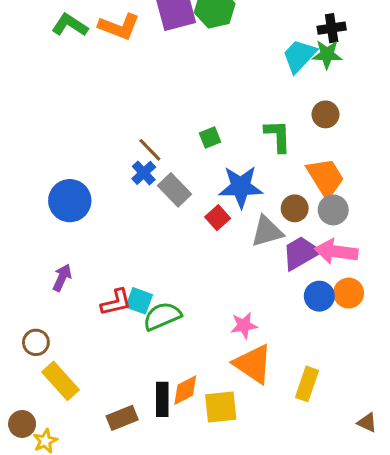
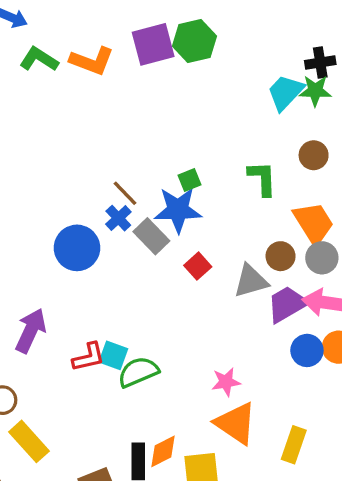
blue star: (241, 187) -> (178, 210), moved
blue circle: (70, 201) -> (77, 248), moved
purple arrow: (62, 278) -> (31, 331), size x1.5

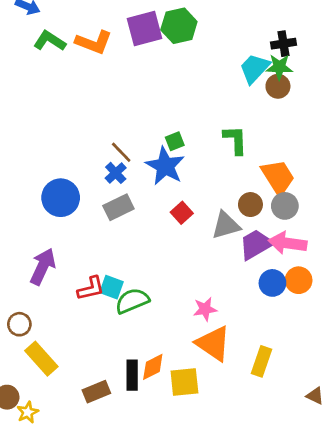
brown circle: (314, 155) -> (278, 86), moved
blue star: (178, 210) -> (165, 166), turned 30
gray rectangle: (151, 236) -> (118, 207), moved, turned -72
blue circle: (77, 248) -> (61, 198), moved

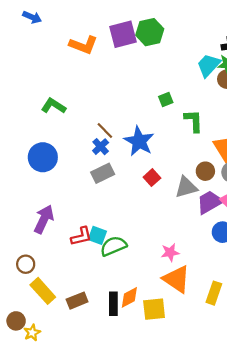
green L-shape: (50, 41) -> (53, 106), moved
green square: (175, 141) -> (166, 99), moved
blue circle: (61, 198) -> (43, 157), moved
brown rectangle: (96, 392) -> (77, 301), moved

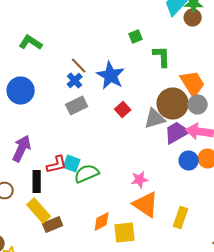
brown circle: (205, 171) -> (173, 104), size x1.8
yellow rectangle: (43, 291) -> (39, 210), moved
black rectangle: (113, 304) -> (37, 182), moved

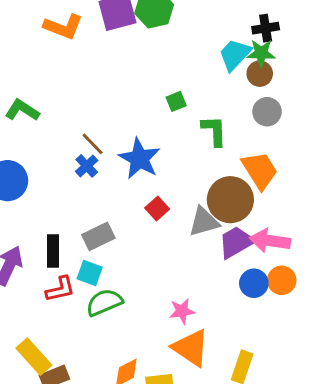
gray circle: (198, 104) -> (267, 112), moved
gray rectangle: (77, 106) -> (98, 236), moved
cyan square: (72, 164) -> (90, 273), moved
black rectangle: (37, 182) -> (53, 251), moved

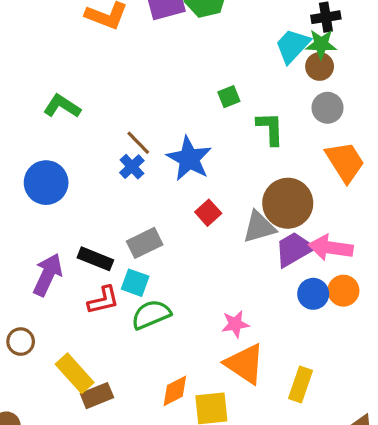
orange trapezoid: (260, 170) -> (345, 162), moved
black rectangle: (53, 251) -> (95, 259), turned -68

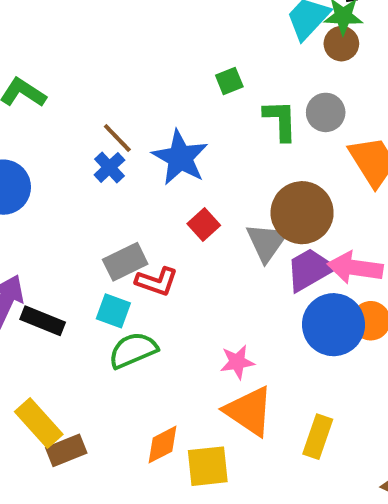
gray circle: (327, 108) -> (326, 112), moved
gray triangle: (259, 227) -> (267, 242), turned -39
black rectangle: (95, 259) -> (43, 321), moved
blue circle: (313, 294) -> (333, 325), size x1.6
red L-shape: (103, 300) -> (157, 281), moved, turned 32

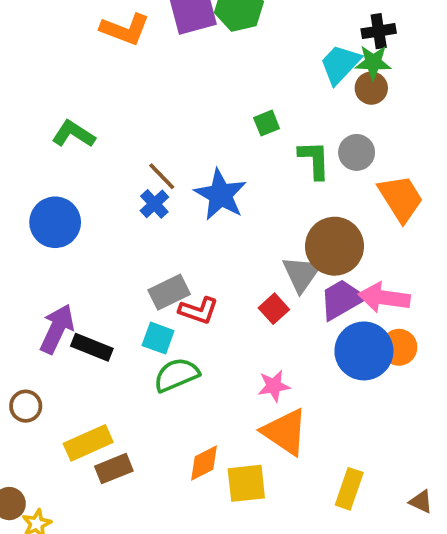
red square: (204, 224) -> (274, 309), moved
yellow rectangle: (39, 423) -> (88, 443), turned -72
yellow rectangle: (318, 437) -> (349, 489), moved

